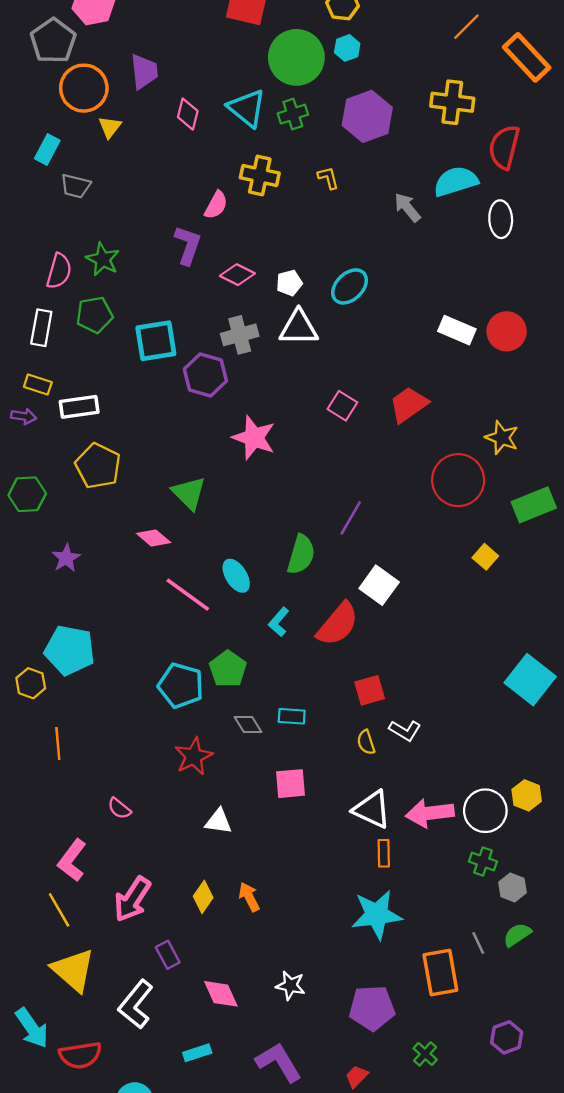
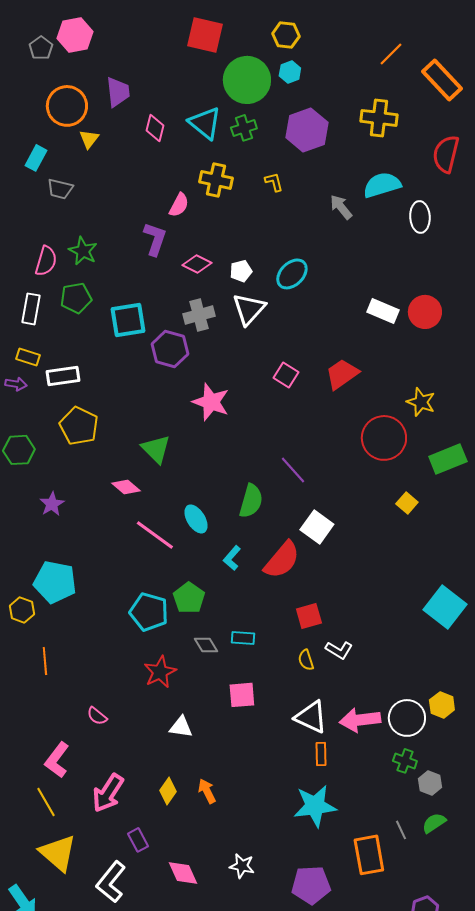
gray pentagon: (53, 41) -> (41, 48), moved, size x0.6
red semicircle: (504, 147) -> (446, 154), moved
white triangle: (299, 328) -> (249, 309), turned -48
purple line: (351, 518) -> (293, 470), turned -72

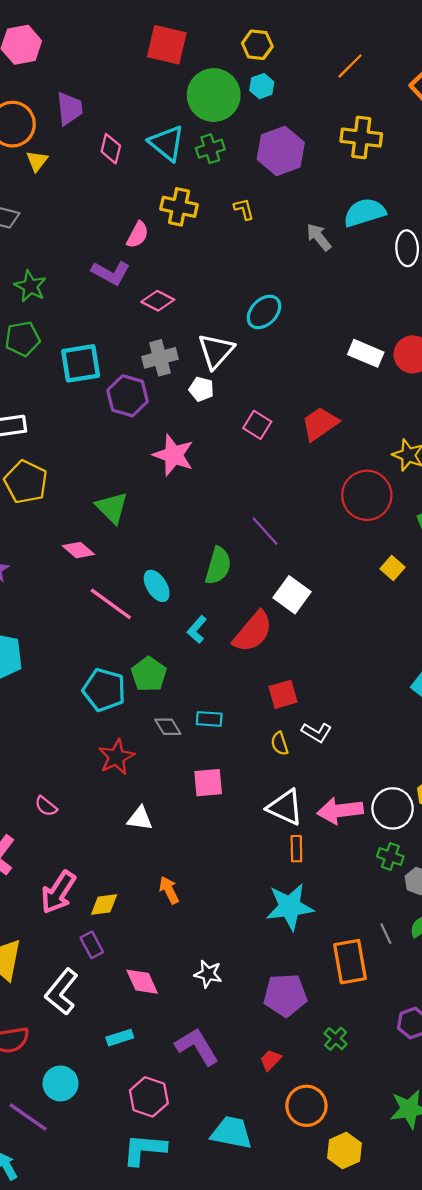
orange line: (391, 54) -> (350, 66), moved
purple L-shape: (155, 239) -> (111, 273), turned 100
white pentagon: (241, 271) -> (201, 389), moved, turned 30
yellow diamond: (168, 791) -> (104, 905), moved, turned 48

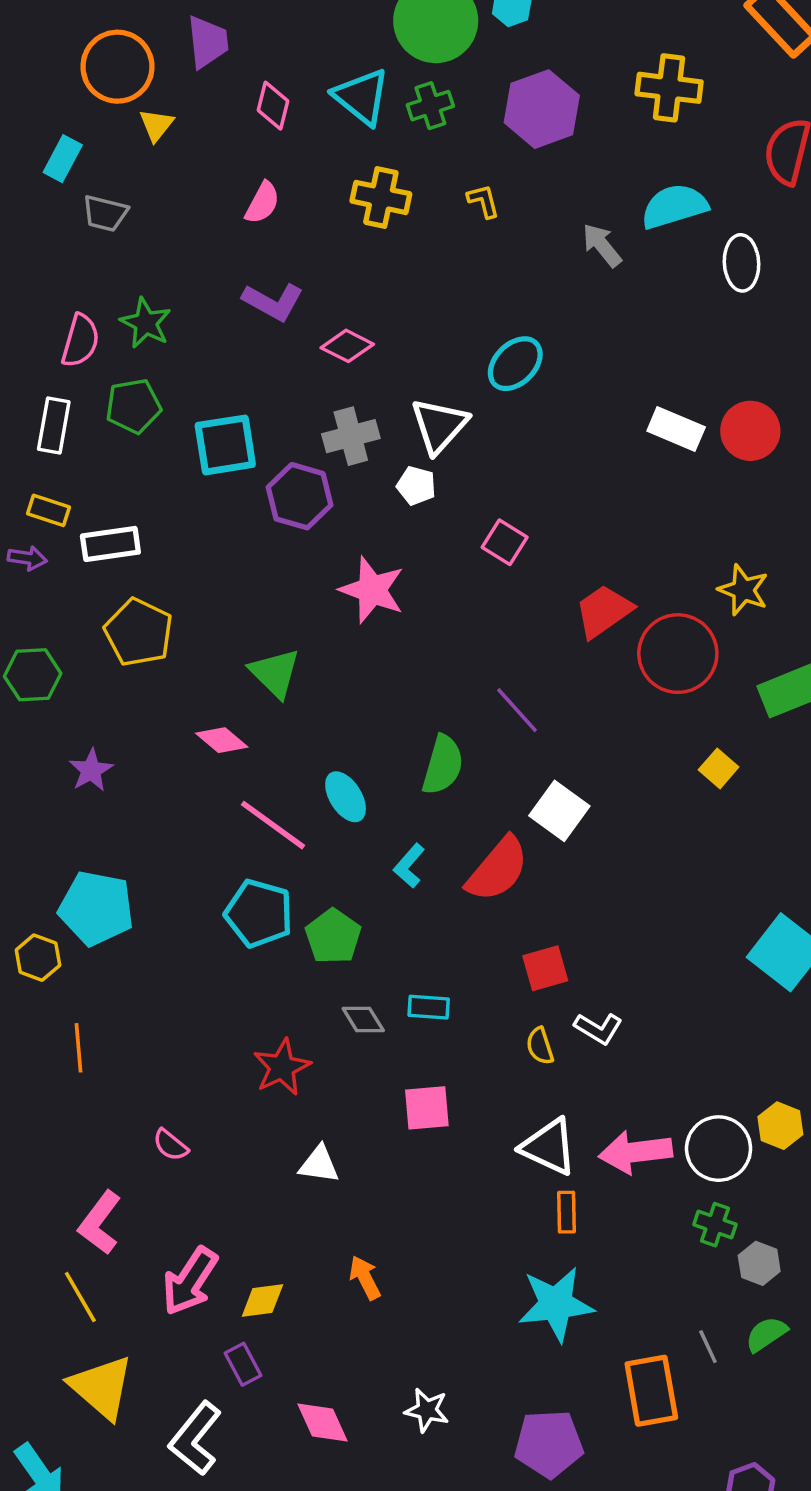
pink semicircle: (138, 235) -> (262, 203), moved
red trapezoid: (320, 424) -> (604, 611), moved
cyan pentagon: (104, 690) -> (259, 913), moved

